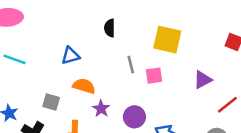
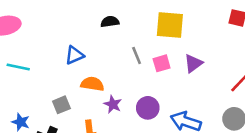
black semicircle: (110, 28) -> (110, 22), turned 90
purple triangle: (203, 80) -> (193, 63), moved
gray square: (51, 102) -> (61, 105), turned -30

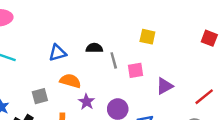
black semicircle: (110, 22) -> (94, 48), moved
yellow square: (170, 25) -> (147, 37), size x0.6
purple triangle: (193, 63) -> (165, 86), moved

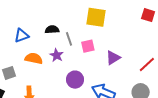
yellow square: (147, 37) -> (96, 17), size x1.5
purple star: (87, 102) -> (57, 55), moved

